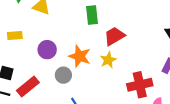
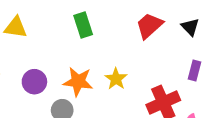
red trapezoid: (114, 36) -> (149, 26), moved

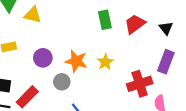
green rectangle: (83, 25) -> (105, 20), moved
purple rectangle: (194, 70) -> (166, 62), size x1.5

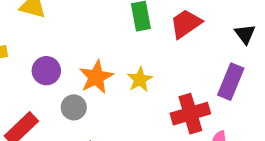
black triangle: (166, 28) -> (245, 34), moved
orange star: (76, 61) -> (96, 77), turned 30

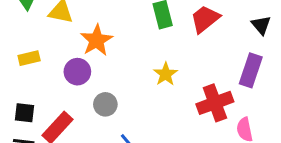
orange star: (96, 77) -> (97, 40), moved

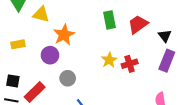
black triangle: (261, 25) -> (165, 36), moved
red cross: (215, 103) -> (130, 64), moved, size x0.7

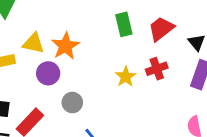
yellow triangle: (41, 14) -> (33, 43), moved
red cross: (130, 64) -> (157, 69), moved

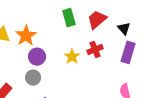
purple circle: (48, 73) -> (37, 57), moved

